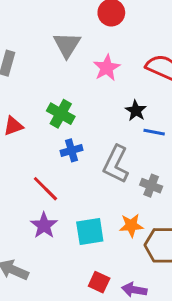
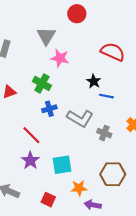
pink star: (107, 68) -> (60, 58), moved, turned -30
gray L-shape: (116, 164) -> (80, 118), turned -85
orange star: (131, 225) -> (79, 188), moved
red square: (99, 282) -> (48, 200), moved

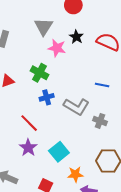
black star: (94, 81) -> (76, 37), moved
cyan square: (62, 165) -> (59, 152), turned -30

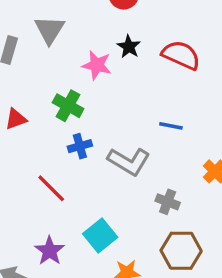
gray triangle: (44, 27) -> (50, 30), moved
gray cross: (100, 121) -> (168, 202), moved
purple star: (28, 148) -> (50, 251), moved

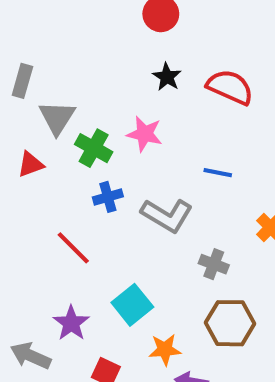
gray triangle: (50, 30) -> (57, 118), moved
pink star: (97, 65) -> (145, 134), moved

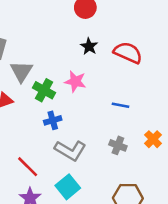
gray L-shape: (167, 215) -> (70, 150), moved
red line: (73, 248) -> (28, 167), moved
gray cross: (214, 264) -> (118, 145), moved

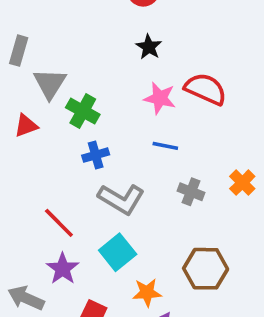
red semicircle: (128, 53) -> (206, 89), moved
pink star: (75, 81) -> (160, 98), moved
blue line: (120, 105) -> (165, 146), moved

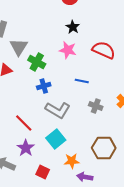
pink star: (160, 98) -> (68, 50), moved

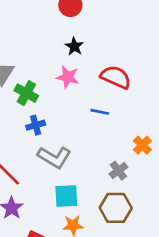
blue line: (82, 81) -> (100, 112), moved
gray cross: (96, 106) -> (118, 171), moved, turned 32
cyan square: (56, 139) -> (66, 196), moved, turned 36

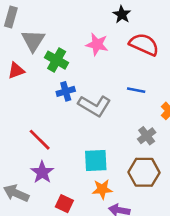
black star: (74, 46) -> (122, 14), moved
blue line: (100, 112) -> (136, 90), moved
gray L-shape: (54, 157) -> (94, 106), moved

